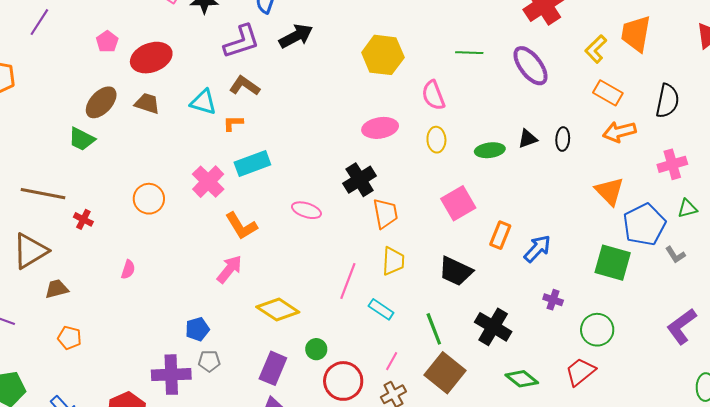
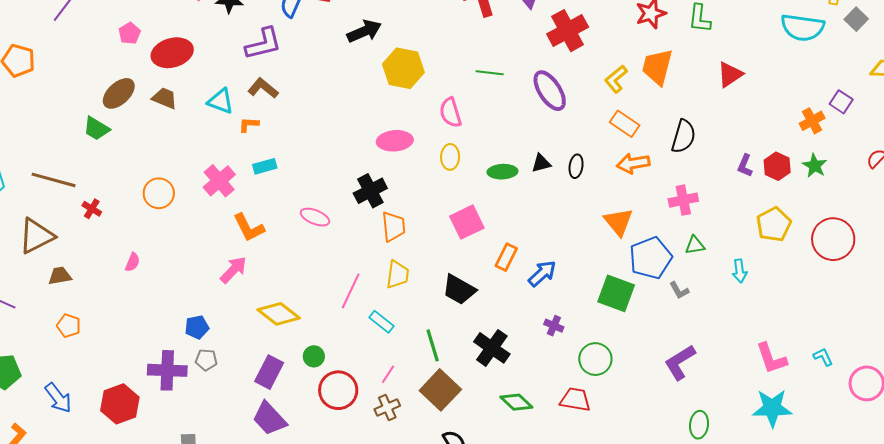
black arrow: (296, 36) -> (364, 31), moved
cyan rectangle: (252, 164) -> (265, 166), size x0.7
red trapezoid: (580, 372) -> (575, 400), turned 44

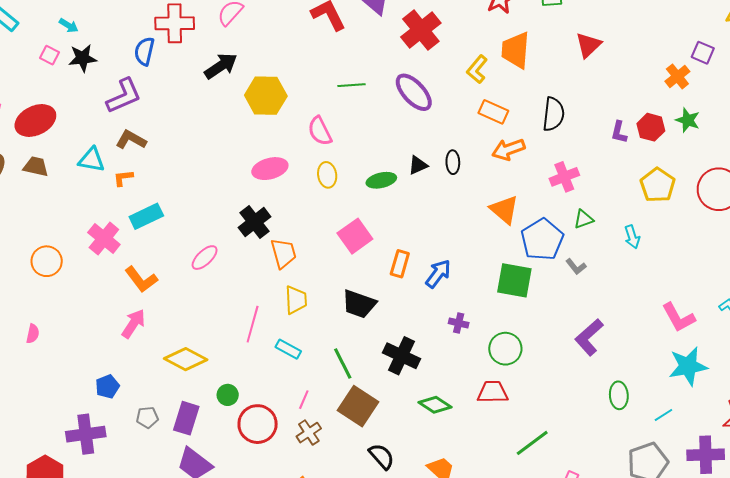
cyan rectangle: (265, 166) -> (146, 216), size x1.4
pink ellipse: (315, 217) -> (205, 258), turned -56
gray pentagon: (206, 360) -> (147, 417), moved

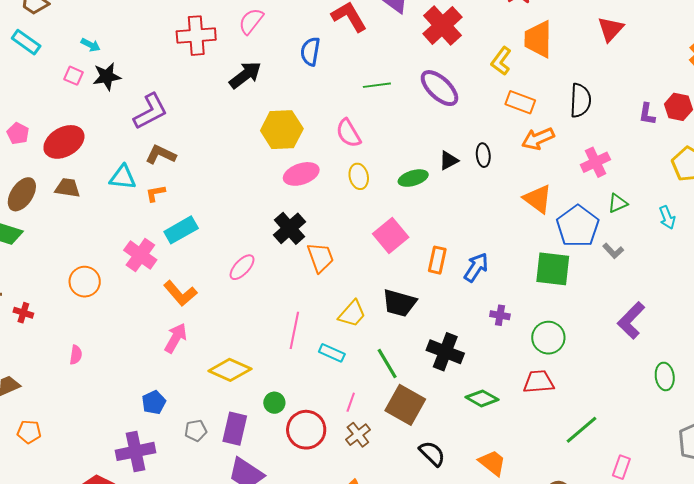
blue semicircle: (144, 51) -> (310, 51), moved
yellow hexagon: (266, 96) -> (282, 130), moved
yellow trapezoid: (296, 300) -> (352, 314), moved, turned 48

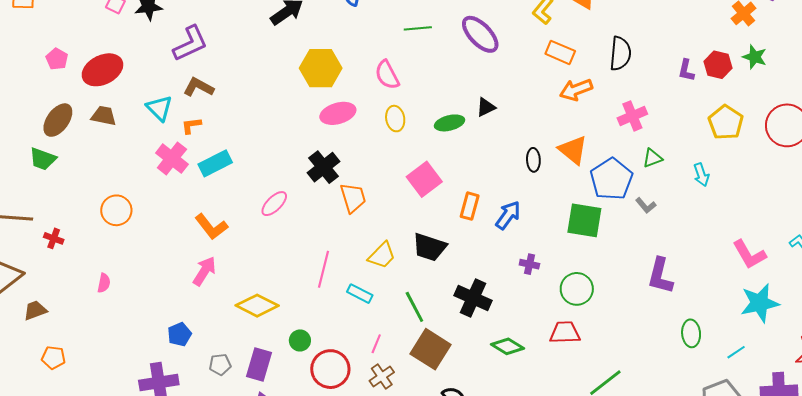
black ellipse: (483, 155) -> (533, 160), moved
cyan triangle: (123, 177) -> (159, 108), turned 36
pink cross: (140, 255) -> (172, 159), moved
purple L-shape: (631, 320) -> (660, 276), turned -33

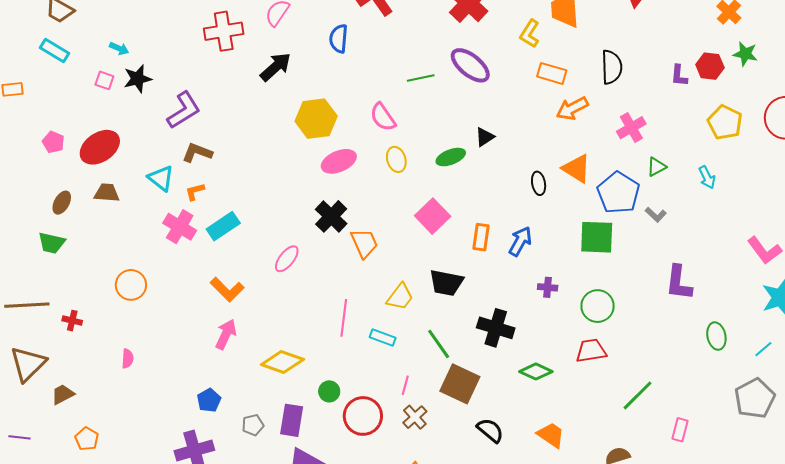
green line: (418, 28) -> (421, 78), moved
brown ellipse: (58, 120) -> (62, 203), size x0.7
orange pentagon: (53, 358) -> (87, 439), turned 30

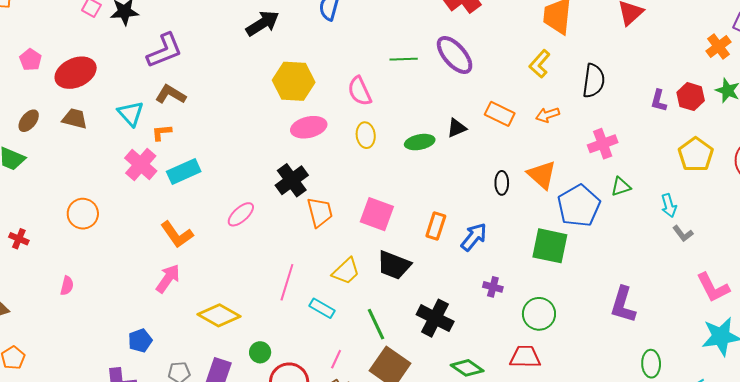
yellow L-shape: (530, 34) -> (540, 64), moved
orange rectangle: (552, 73) -> (500, 114), moved
orange arrow: (572, 108) -> (548, 115), size x0.7
gray L-shape: (656, 215) -> (683, 234), moved
pink square: (433, 216) -> (377, 214), moved, turned -36

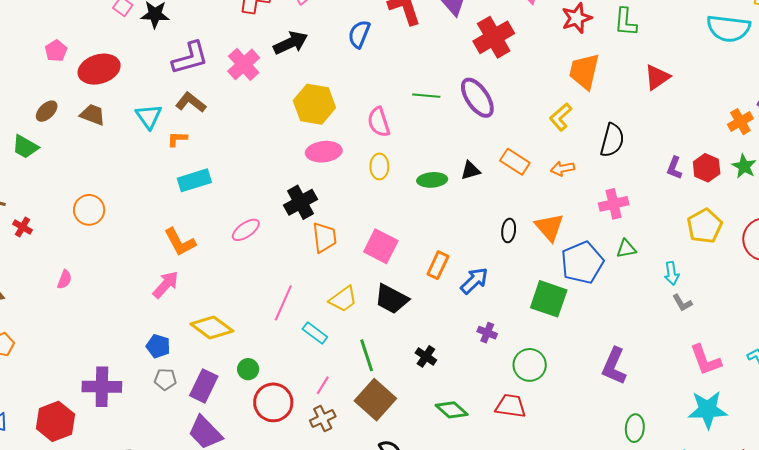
pink cross: (141, 165) -> (244, 64), moved
black cross: (435, 318) -> (426, 356), size x0.6
blue pentagon: (140, 341) -> (158, 346), moved, turned 30

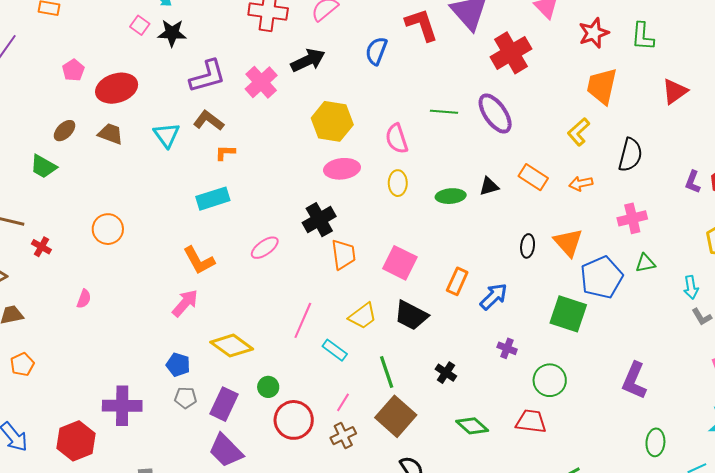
orange L-shape: (177, 139) -> (225, 153), moved

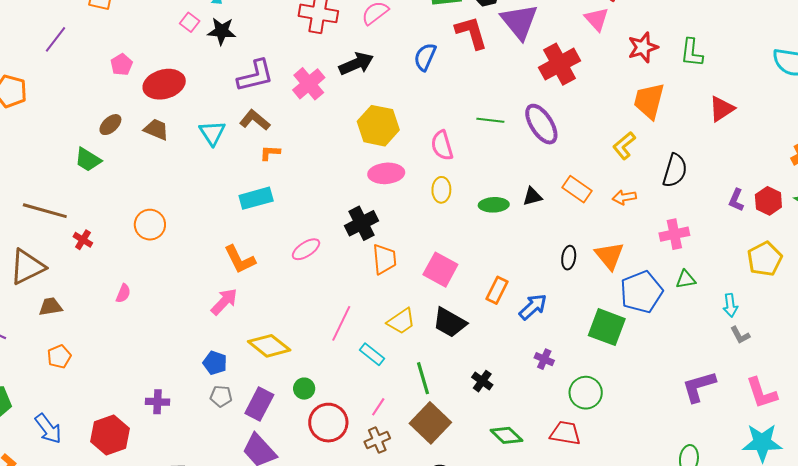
purple L-shape: (634, 381) -> (699, 387), moved, turned 48
purple cross: (122, 406) -> (158, 402), size x0.6

